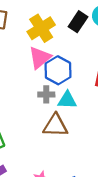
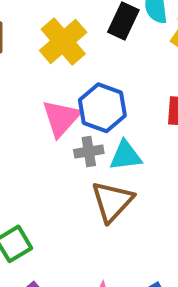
pink triangle: (40, 58) -> (61, 118), moved
brown triangle: (55, 126) -> (112, 201), turned -40

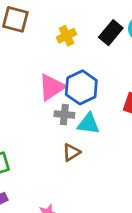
yellow cross: (63, 41) -> (67, 36), size x0.6
brown triangle: (112, 201) -> (71, 152), size x0.6

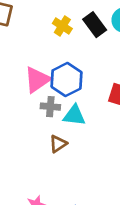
black rectangle: (111, 33) -> (95, 25), turned -75
yellow cross: (67, 36) -> (62, 26), moved, turned -30

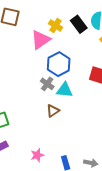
pink triangle: (37, 80) -> (41, 40), moved
gray cross: (50, 107) -> (47, 84), turned 32

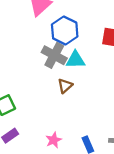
gray cross: (47, 84) -> (54, 55), size x1.5

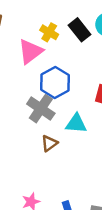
cyan triangle: (75, 60) -> (76, 124), moved

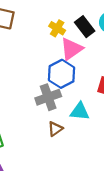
pink triangle: (30, 51) -> (71, 49), moved
gray cross: (41, 109) -> (48, 97), turned 35

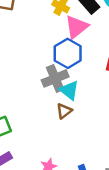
cyan triangle: (80, 111) -> (69, 90), moved, turned 36

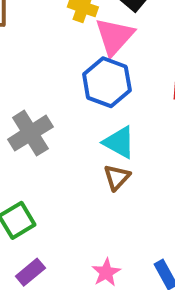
gray cross: (55, 78) -> (30, 133), moved

